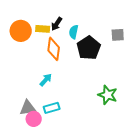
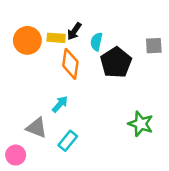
gray triangle: (28, 108) -> (36, 128), moved, turned 30
cyan rectangle: (52, 108) -> (68, 141), turned -35
pink circle: (34, 119) -> (16, 155), moved

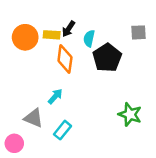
gray square: (154, 46) -> (138, 32), moved

